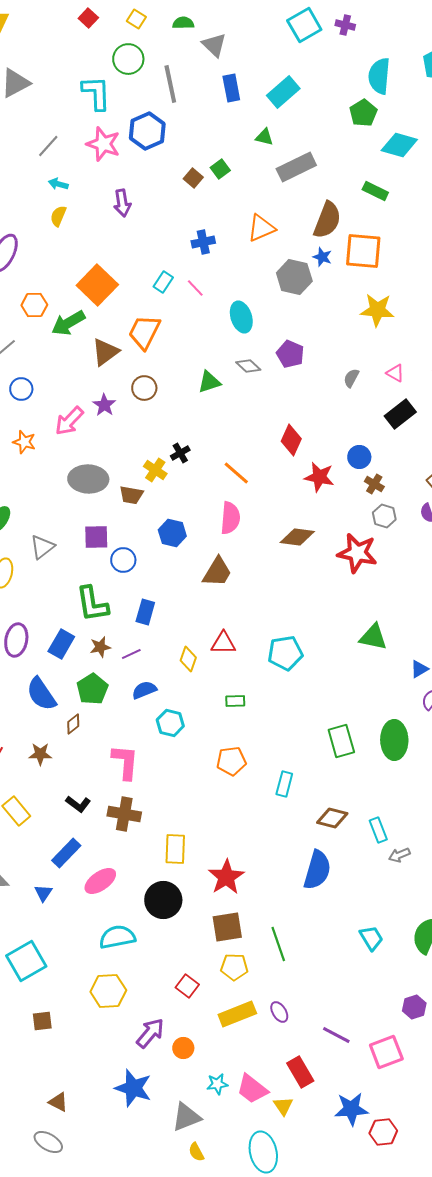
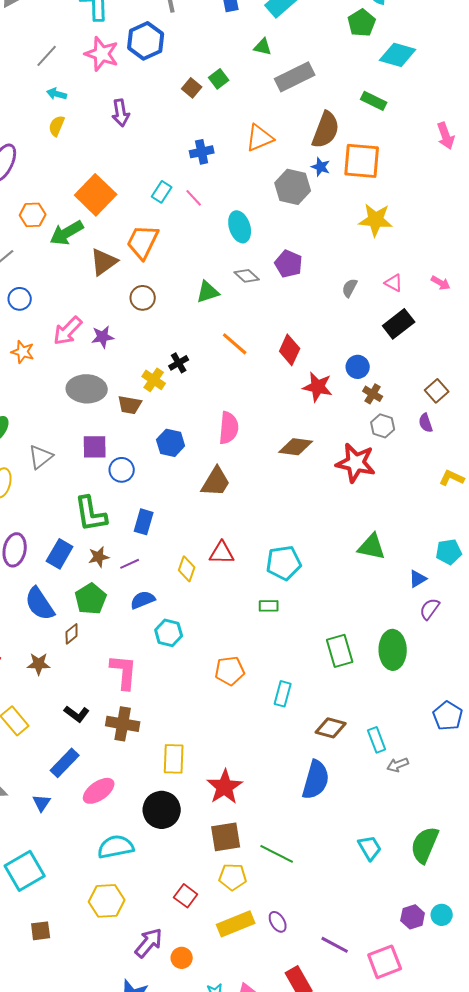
purple star: (104, 405) -> (103, 337), moved, turned 30
orange line: (236, 473) -> (235, 344), moved
green rectangle: (235, 701) -> (269, 606), moved
green line: (278, 944) -> (277, 854), turned -44

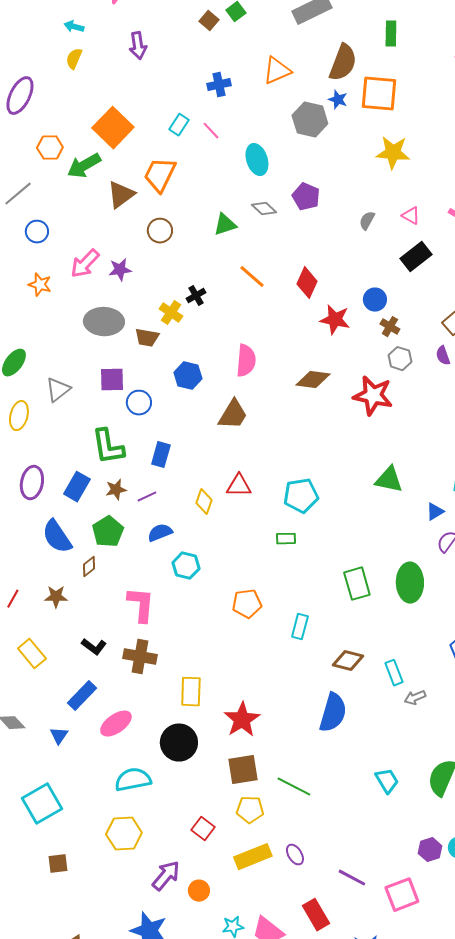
green rectangle: (374, 101) -> (391, 34), turned 65

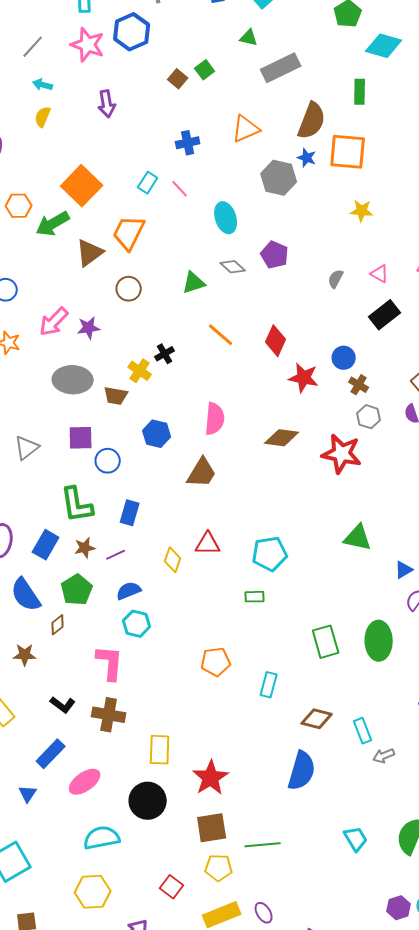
yellow star: (393, 153) -> (362, 211), size x0.7
cyan hexagon: (186, 566) -> (137, 624), moved
green line: (294, 787) -> (263, 845), turned -32

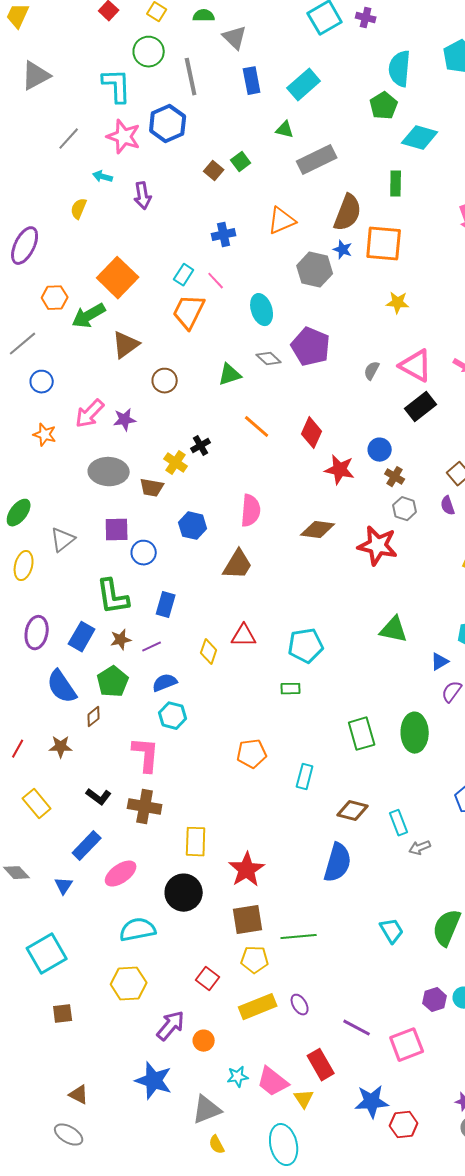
cyan arrow: (43, 85) -> (103, 177), moved
orange trapezoid: (129, 233) -> (189, 312), moved
purple pentagon: (275, 255) -> (311, 347), size x1.4
pink triangle: (380, 274) -> (416, 366), size x1.8

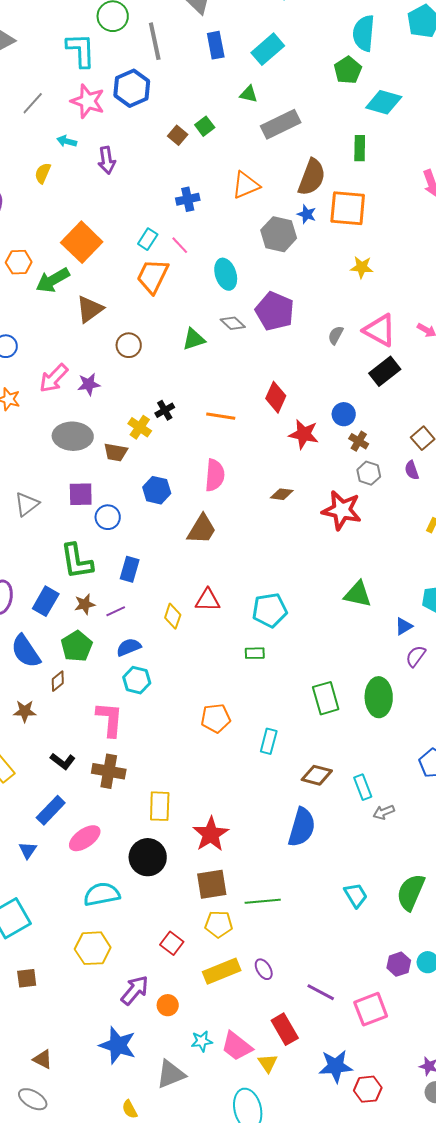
orange line: (257, 427) -> (221, 416), moved, turned -32
brown diamond: (318, 530) -> (282, 494), size x0.7
yellow semicircle: (217, 1145) -> (130, 1109), moved

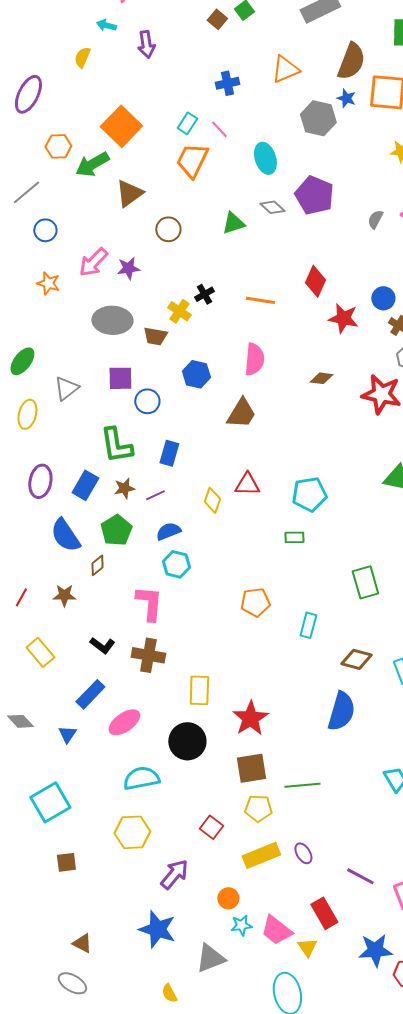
orange circle: (168, 1005) -> (228, 898), moved

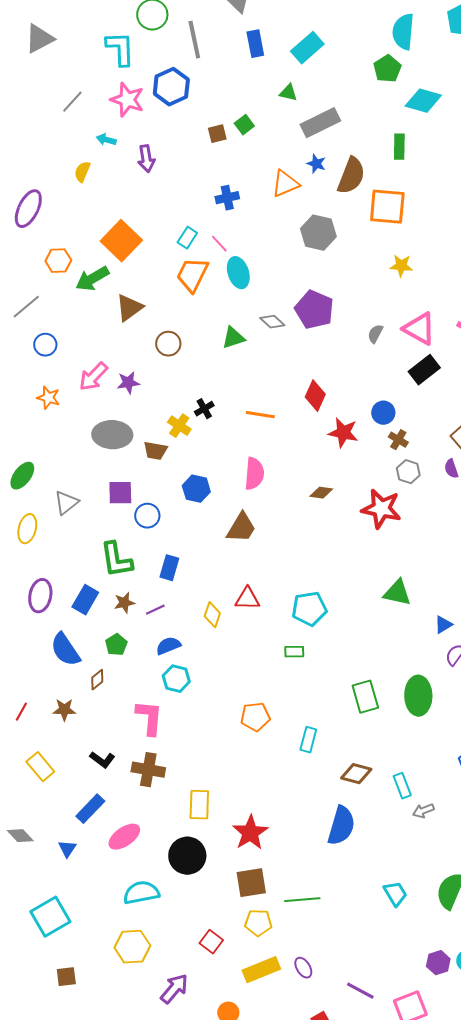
brown square: (217, 19) -> (217, 134), turned 36
blue star: (346, 98) -> (316, 164), moved
cyan ellipse: (265, 158) -> (238, 273), moved
green pentagon: (116, 530) -> (116, 645), size x0.7

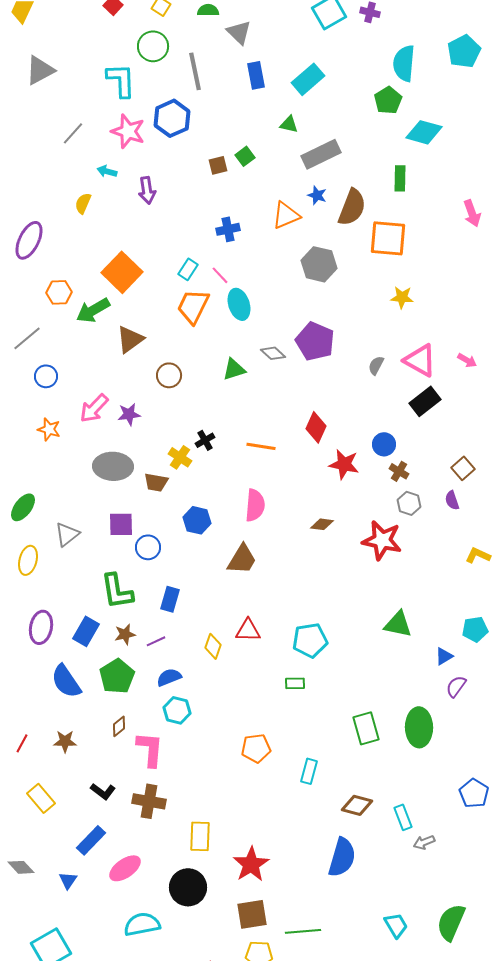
green pentagon: (116, 645) -> (117, 676), size x1.6
brown diamond: (97, 680) -> (119, 726), moved

